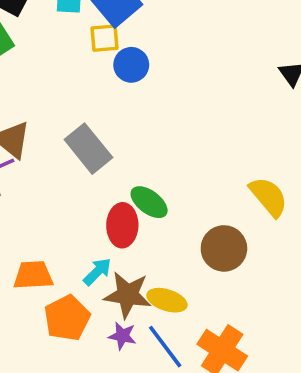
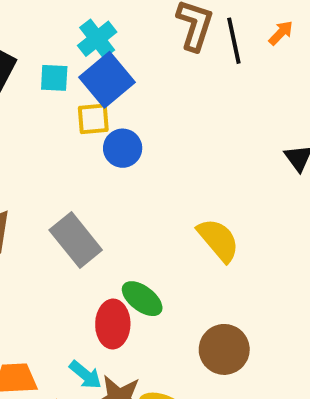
yellow semicircle: (269, 197) -> (218, 240), moved
cyan arrow: (97, 272) -> (85, 375), turned 84

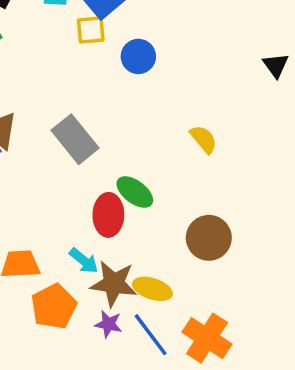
blue circle: (123, 148) -> (138, 56), moved
yellow semicircle: (218, 240) -> (203, 139), size x0.7

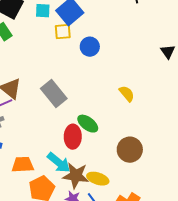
cyan arrow: (84, 261) -> (59, 163), size x1.4

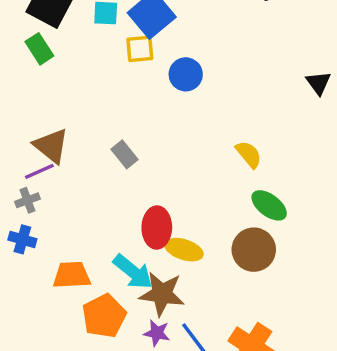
gray rectangle: (54, 94) -> (124, 154), size x0.6
green ellipse: (88, 124) -> (269, 205), moved
yellow ellipse: (98, 179) -> (184, 250), moved

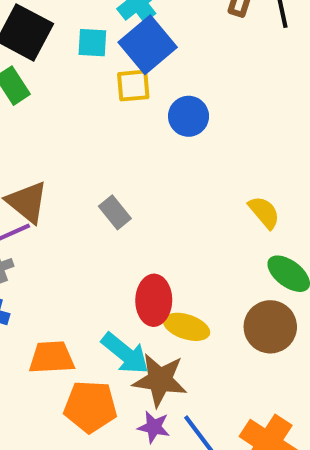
orange pentagon: (104, 316) -> (90, 407), turned 30

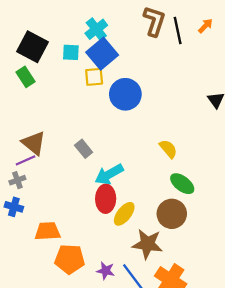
blue circle: (189, 116) -> (125, 94), size x1.4
yellow ellipse: (186, 327) -> (124, 214), turned -70
cyan arrow: (125, 353) -> (109, 174), moved, turned 112
brown star: (160, 380) -> (147, 244), moved

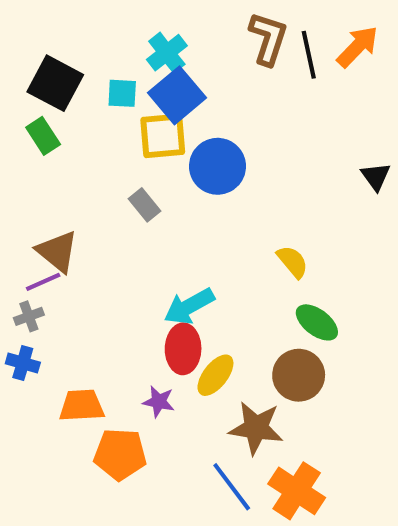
orange arrow: (205, 26) -> (357, 47), size x1.6
yellow square: (94, 77) -> (163, 136), size x1.4
gray rectangle: (84, 149) -> (145, 205), moved
purple star: (106, 271) -> (159, 402), moved

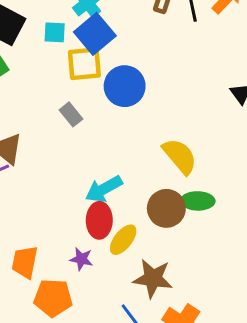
yellow semicircle: (293, 262) -> (180, 156), size x1.5
green ellipse: (317, 322) -> (198, 201), turned -36
brown circle: (299, 375) -> (166, 208), moved
orange trapezoid: (82, 406) -> (25, 262), turned -76

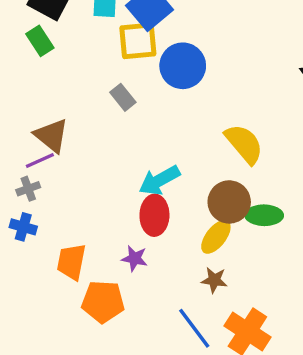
green ellipse: (198, 201) -> (264, 215), moved
yellow ellipse: (123, 240) -> (216, 237), moved
brown star: (153, 278) -> (214, 280), size x0.6

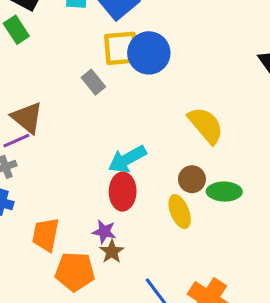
yellow square: (138, 41) -> (121, 48), moved
brown circle: (229, 202) -> (192, 179), size x0.7
yellow ellipse: (216, 237) -> (180, 212), turned -60
brown star: (214, 280) -> (112, 252), moved, turned 30

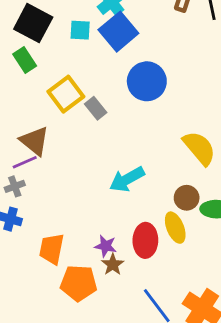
yellow square: (121, 48) -> (66, 94), moved, turned -32
red ellipse: (123, 192) -> (145, 240), moved

